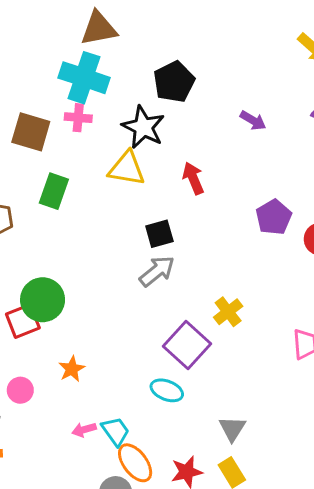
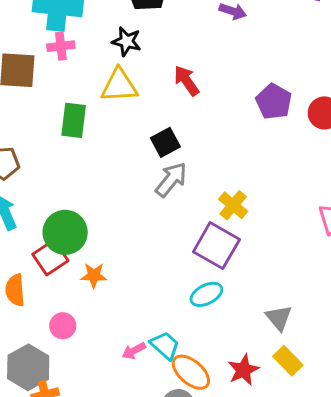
black star: (143, 127) -> (127, 41), size x0.7
green rectangle: (54, 191) -> (74, 120), moved
yellow cross: (228, 312) -> (233, 205), moved
orange star: (72, 369) -> (94, 275), moved, turned -30
cyan ellipse: (167, 390) -> (206, 294), turned -36

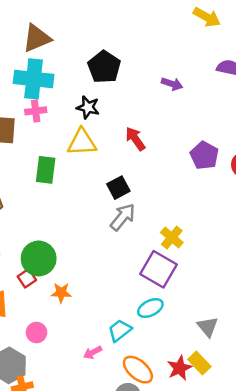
red square: (50, 257) -> (27, 278), size x0.7
cyan trapezoid: (165, 345) -> (120, 330), moved, turned -80
yellow rectangle: (288, 361) -> (199, 363), moved

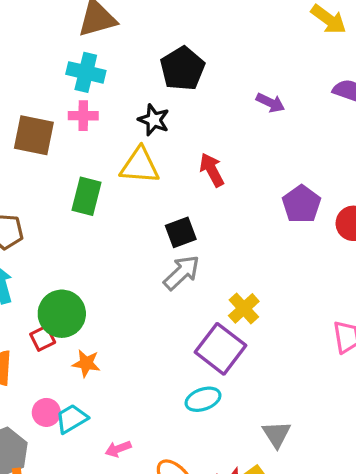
cyan cross: (34, 79) -> (86, 72), size x0.7
cyan trapezoid: (120, 330) -> (72, 419), moved

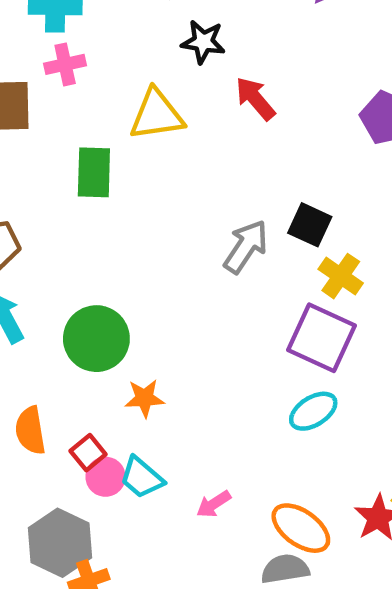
black star: (154, 120) -> (203, 42), moved
black square: (181, 232) -> (310, 225), moved, turned -32
red square: (43, 338) -> (88, 453), moved
cyan trapezoid: (72, 419) -> (142, 478), turned -96

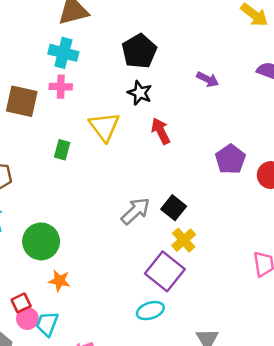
yellow triangle: (157, 115) -> (104, 127), turned 48
green rectangle: (94, 172) -> (62, 150), size x0.7
cyan trapezoid: (142, 478) -> (47, 324), turned 56

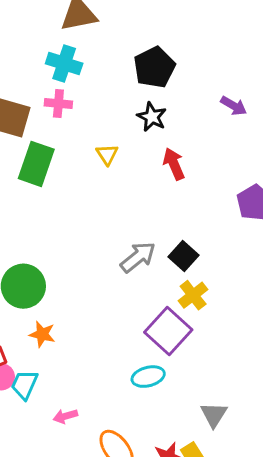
yellow triangle: (104, 127) -> (107, 154), size x0.6
green rectangle: (62, 150) -> (36, 164), moved, size x1.8

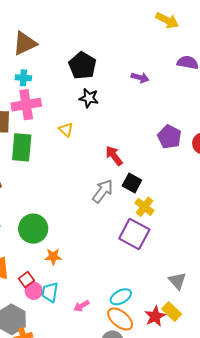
cyan cross: (64, 63) -> (23, 78), size x0.7
pink cross: (58, 104) -> (26, 105), size x1.6
red arrow: (174, 164) -> (114, 156), moved
cyan ellipse: (148, 377) -> (121, 297), moved

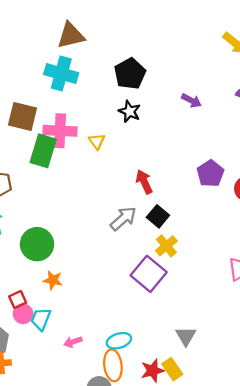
cyan cross: (23, 78) -> (61, 74), size x1.8
pink cross: (26, 105) -> (60, 131), moved
orange ellipse: (120, 319) -> (113, 365), turned 32

